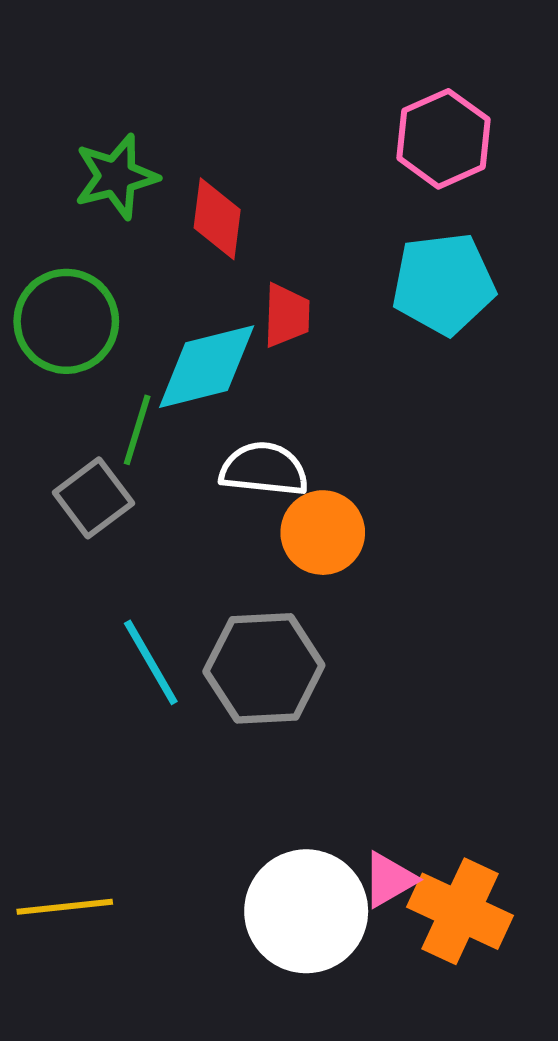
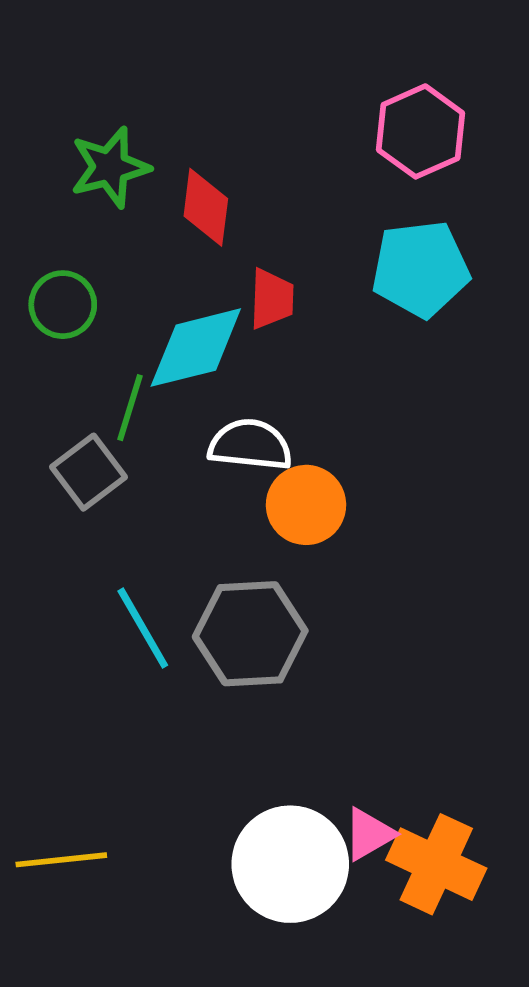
green circle: (66, 321) -> (63, 305), size x0.7

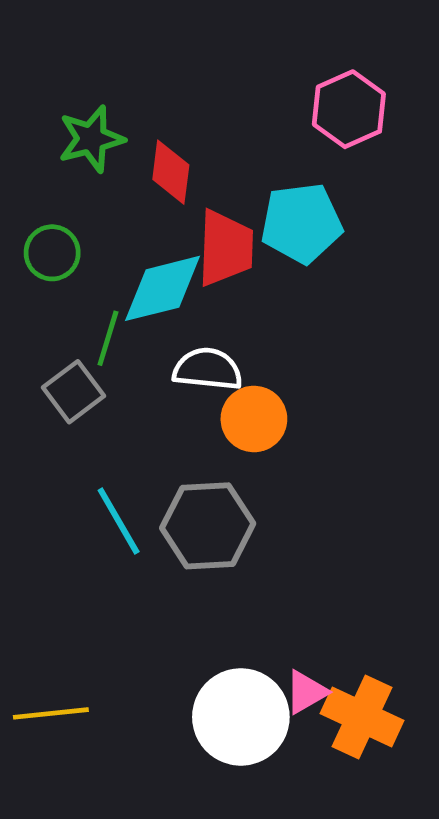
cyan pentagon: (420, 269) -> (301, 223), moved
red trapezoid: (272, 299) -> (225, 248), size x1.5

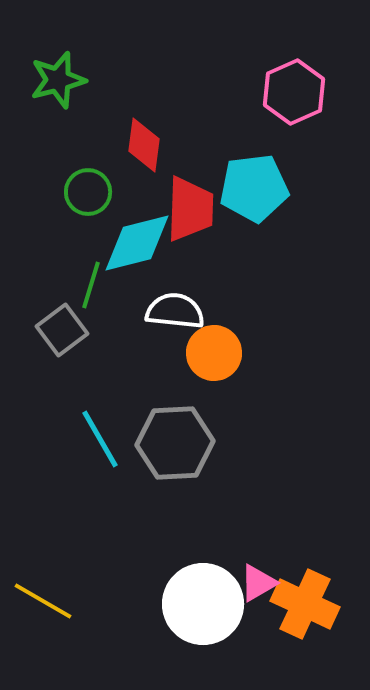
green star: (91, 139) -> (58, 80), moved
green circle: (52, 253) -> (88, 192), moved
yellow line: (51, 713) -> (43, 601), turned 36

